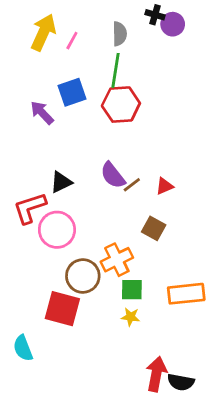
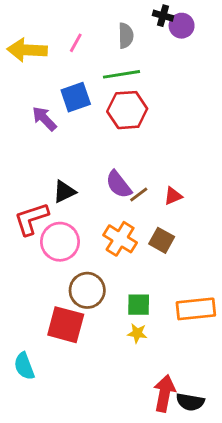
yellow arrow: (43, 32) -> (27, 50), moved, turned -111
green line: (115, 70) -> (122, 74), turned 72
orange cross: (117, 260) -> (120, 239), moved, turned -32

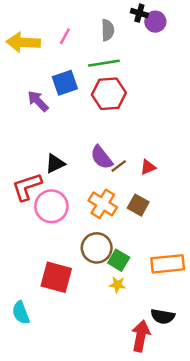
brown circle: (87, 290) -> (97, 248), moved
green square: (139, 305) -> (119, 260), turned 30
black semicircle: (190, 402) -> (163, 316), moved

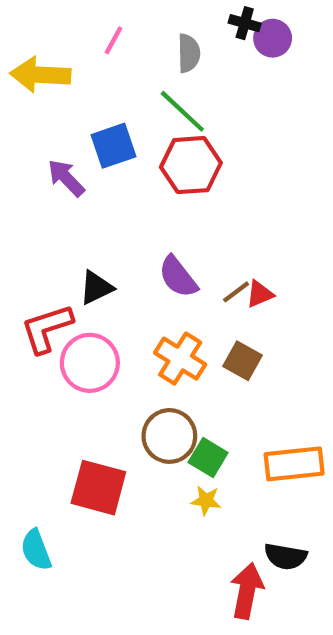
pink line: (65, 36) -> (113, 40), moved
green line: (104, 63) -> (182, 111), turned 52
brown line: (119, 166) -> (236, 292), moved

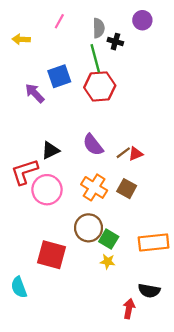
black cross: (245, 23) -> (115, 42), moved
yellow arrow: (40, 75) -> (21, 39), size x0.6
green line: (182, 111) -> (95, 58), turned 32
red arrow: (247, 591) -> (129, 309), size x0.7

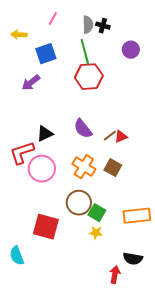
purple circle: (142, 20) -> (131, 50), moved
black cross: (115, 42) -> (103, 26), moved
blue square: (59, 76) -> (46, 54), moved
purple arrow: (35, 93) -> (31, 83), turned -84

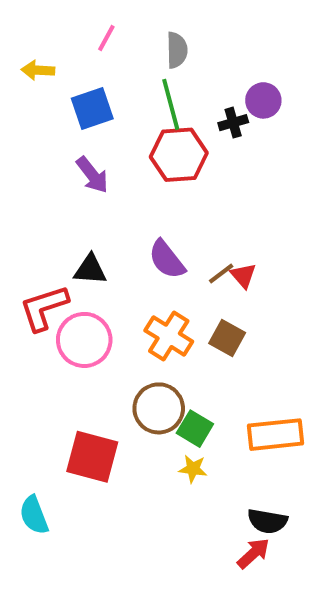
black cross: (103, 26) -> (233, 123), moved, turned -32
purple arrow: (31, 83) -> (92, 175), moved, turned -90
black triangle: (45, 134) -> (90, 270), turned 30
red triangle: (121, 137) -> (243, 276), turned -48
red arrow: (115, 275) -> (253, 553), moved, turned 36

